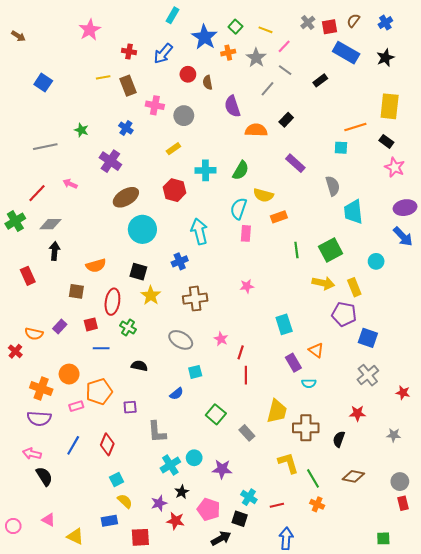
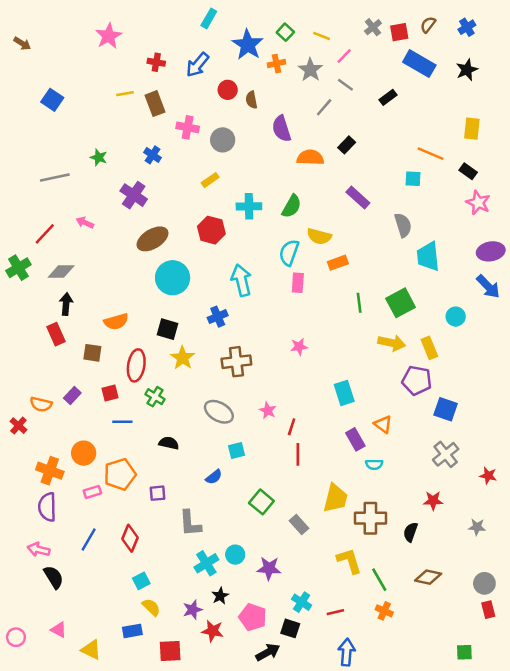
yellow rectangle: (390, 106) -> (472, 129), size x0.7
orange line: (355, 127) -> (431, 154), turned 40
red rectangle: (28, 276) -> (56, 334), moved
purple semicircle: (39, 418) -> (47, 507), turned 85

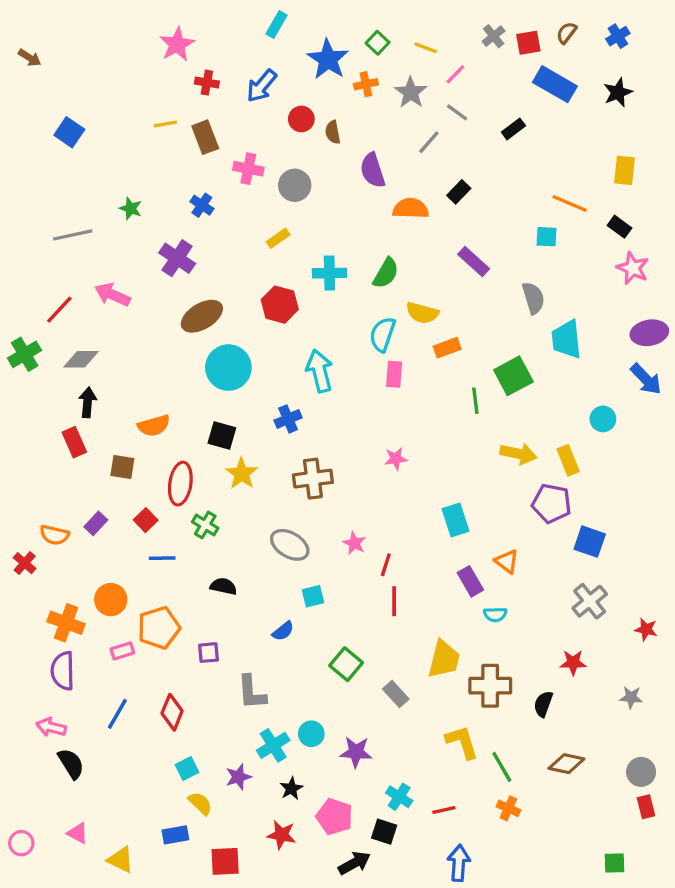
pink star: (109, 36) -> (177, 44), moved
pink arrow: (85, 223) -> (112, 295), size x1.5
green square: (401, 303) -> (513, 376), moved
red square: (110, 393) -> (146, 520), turned -30
purple star: (193, 610) -> (238, 777), moved

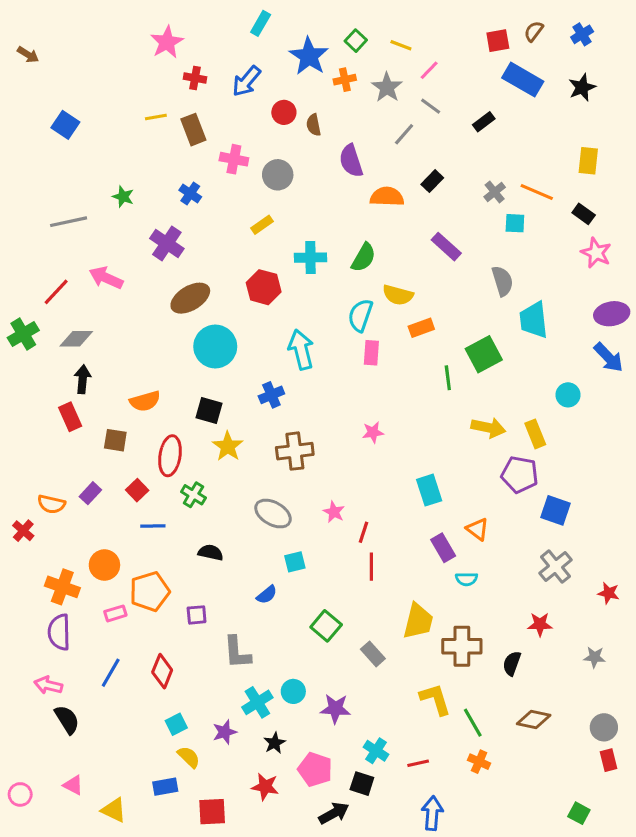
gray cross: (494, 36) -> (495, 192), moved
green square: (615, 863) -> (579, 813), turned 30

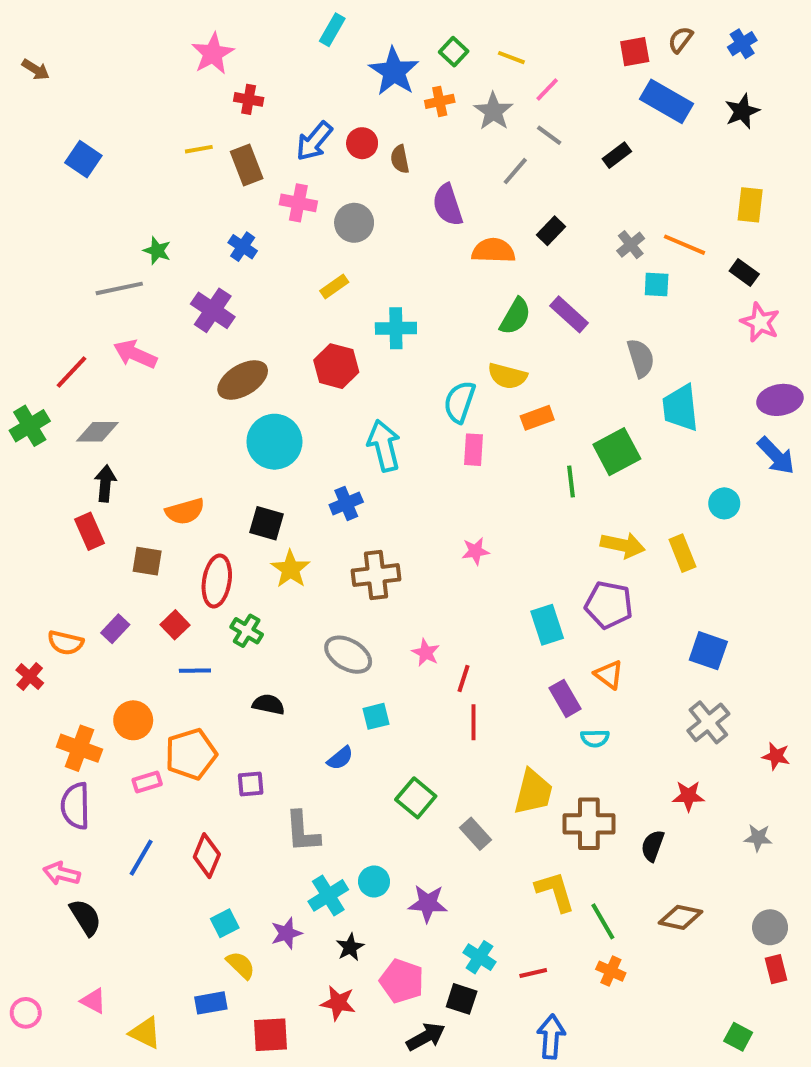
blue arrow: (246, 81) -> (314, 141), moved
gray line: (69, 222) -> (119, 288), moved
green semicircle: (364, 258) -> (515, 316), moved
purple pentagon: (520, 474) -> (609, 605), moved

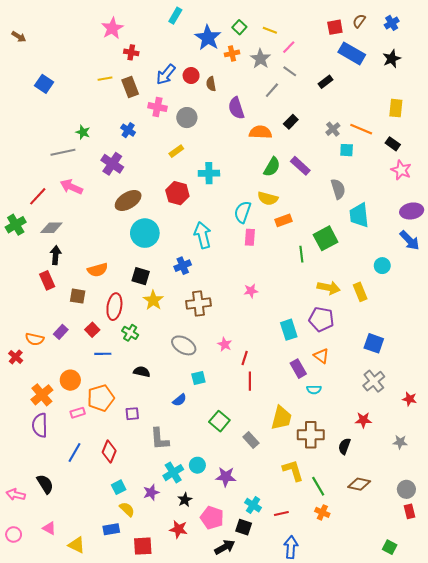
orange cross: (79, 748) -> (42, 395), turned 30
pink arrow: (62, 874) -> (16, 495), moved

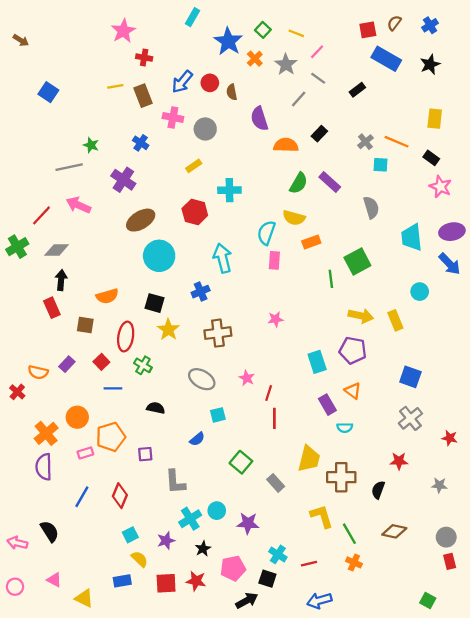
orange cross: (232, 53) -> (255, 59), turned -32
cyan trapezoid: (359, 215) -> (412, 237), moved
pink pentagon: (212, 518) -> (233, 568), turned -30
red square: (143, 546) -> (166, 583), moved
blue arrow: (291, 547) -> (319, 601), turned -110

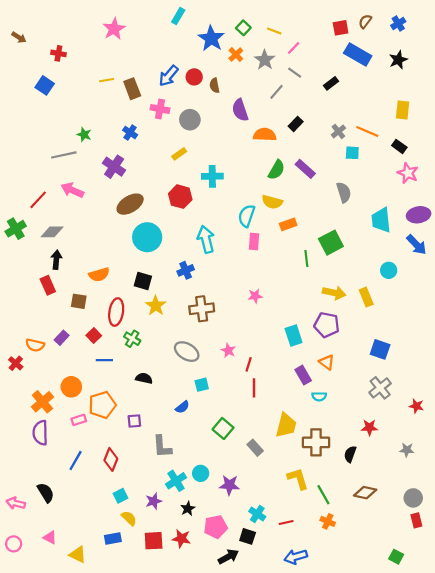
red cross: (144, 58) -> (58, 53), moved

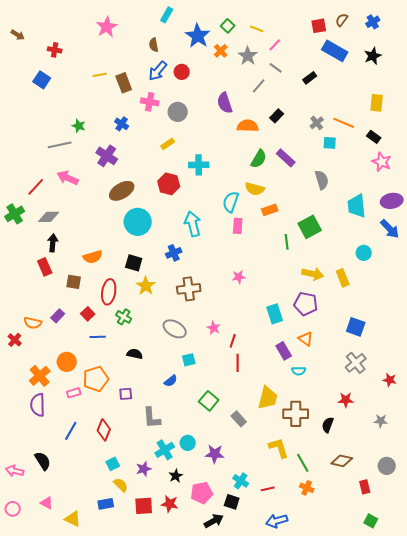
brown semicircle: (214, 85) -> (154, 45), moved
red rectangle: (416, 520) -> (365, 487), moved

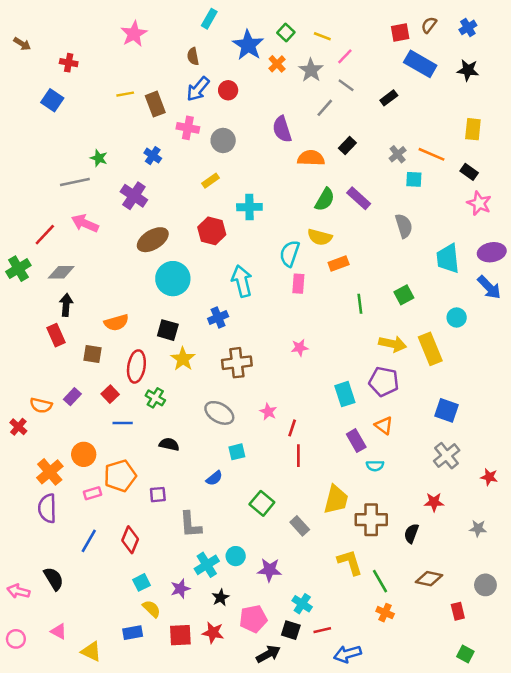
black star: (373, 56) -> (468, 70), turned 30
green square: (310, 227) -> (404, 295), moved, size x0.7
yellow rectangle: (343, 278) -> (430, 349), size x1.4
red line: (268, 489) -> (322, 630), moved

